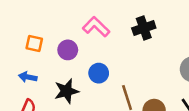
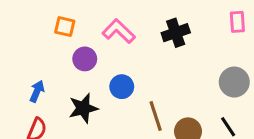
orange square: (34, 43) -> (65, 27), moved
blue arrow: (28, 77) -> (37, 91), turned 102

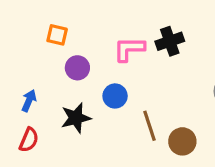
pink L-shape: (119, 31) -> (129, 49), moved, turned -44

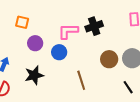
blue circle: (115, 96) -> (59, 52), moved
brown circle: (182, 141) -> (109, 59), moved

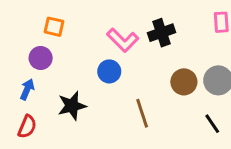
pink L-shape: (68, 31) -> (123, 40), turned -135
purple circle: (35, 43) -> (41, 58), moved

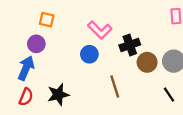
black cross: (162, 33) -> (130, 45), moved
blue arrow: (27, 89) -> (26, 68), size x1.5
black star: (72, 106) -> (58, 95), moved

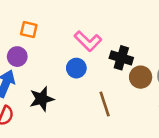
black cross: (130, 45) -> (121, 58), turned 36
black star: (58, 95) -> (42, 99), moved

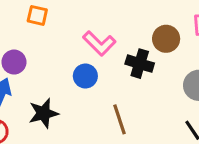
orange square: (29, 30) -> (37, 15), moved
brown circle: (141, 77) -> (166, 39), moved

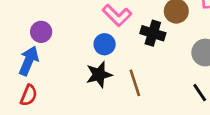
black star: (43, 113) -> (99, 75), moved

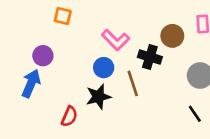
brown line: (135, 83) -> (133, 83), moved
red semicircle: (29, 95) -> (69, 116), moved

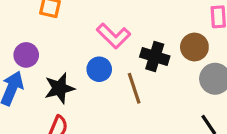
brown circle: (172, 36) -> (194, 47), moved
black star: (98, 97) -> (60, 88), moved

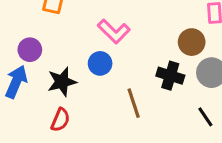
black cross: (155, 57) -> (170, 76), moved
brown line: (134, 88) -> (134, 103), moved

